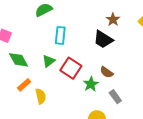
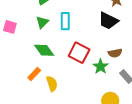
green diamond: (18, 60) -> (44, 50), moved
green triangle: (49, 61) -> (42, 22), moved
brown semicircle: (107, 72) -> (115, 53), turned -40

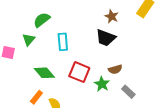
green triangle: (42, 22) -> (29, 40), moved

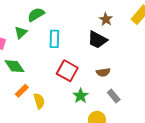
green diamond: (44, 73) -> (14, 66), moved
green star: (102, 84) -> (81, 96), moved

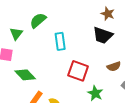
green triangle: (21, 33) -> (16, 34), moved

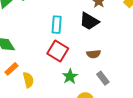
cyan rectangle: (60, 41) -> (57, 25), moved

